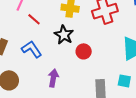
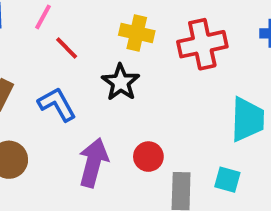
red circle: (84, 51) -> (148, 157), moved
purple arrow: (53, 78) -> (93, 163), size x1.4

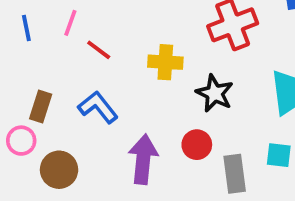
yellow cross: (137, 33) -> (165, 62), moved
black star: (121, 82) -> (215, 93), moved

